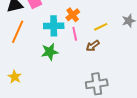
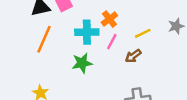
pink line: (75, 34) -> (112, 42), turned 40

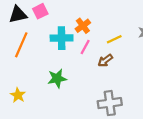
green star: (82, 63) -> (57, 78), moved

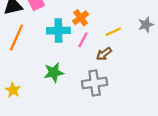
gray cross: (110, 103) -> (95, 83), moved

